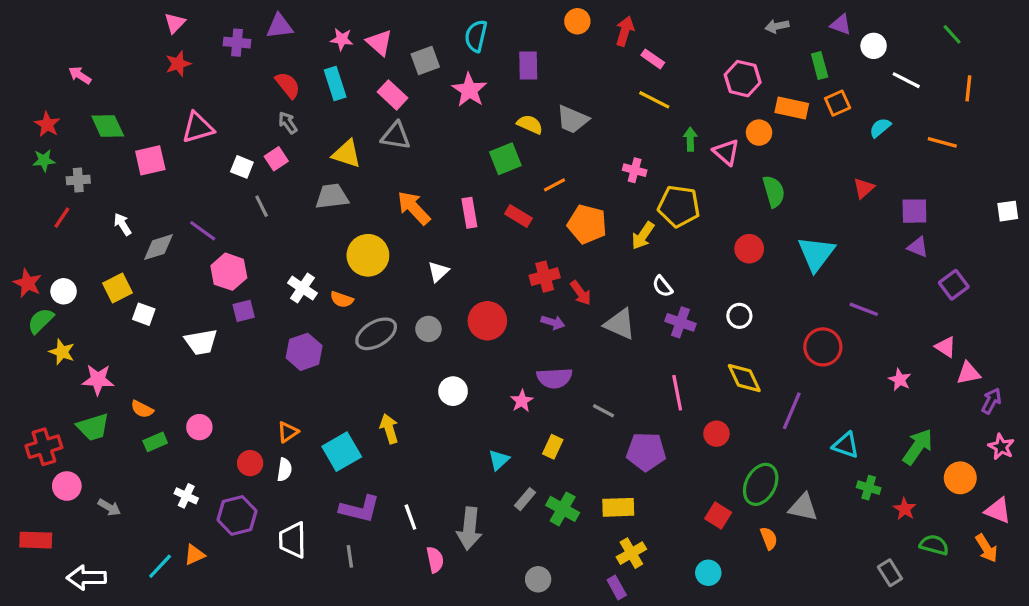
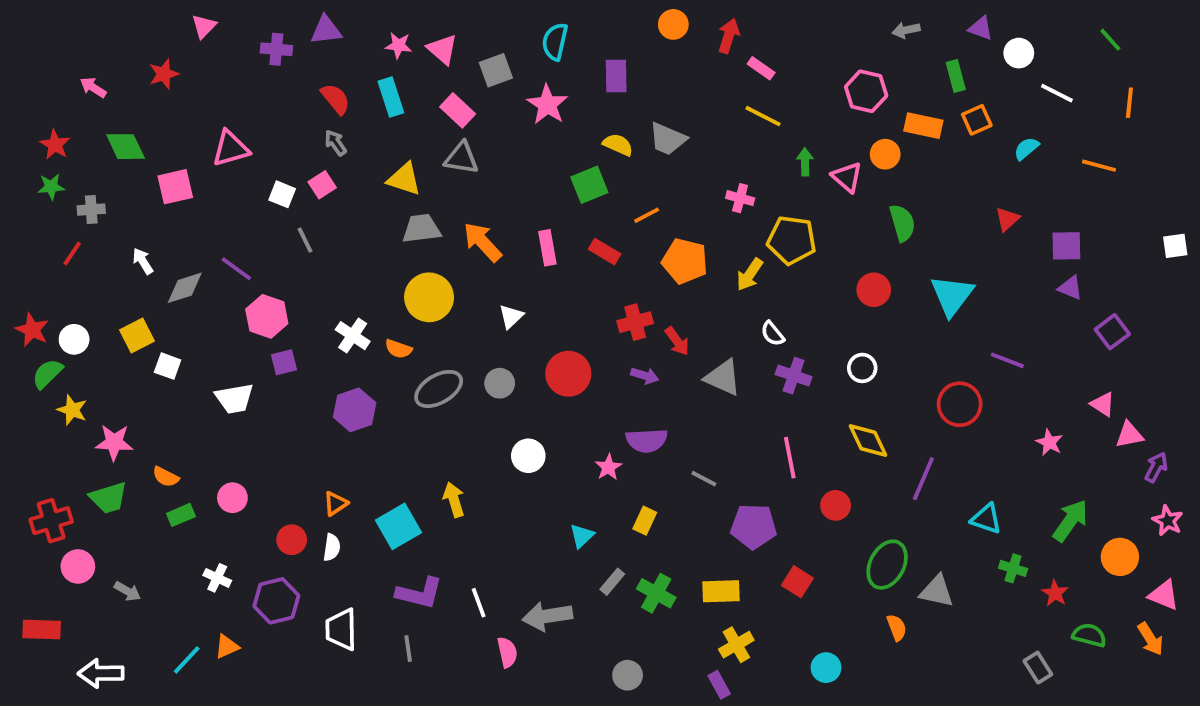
red star: (178, 64) -> (164, 74), moved
gray trapezoid: (332, 196) -> (421, 229), moved
red square: (718, 515) -> (797, 582), moved
gray arrow: (469, 529) -> (547, 616), turned 75

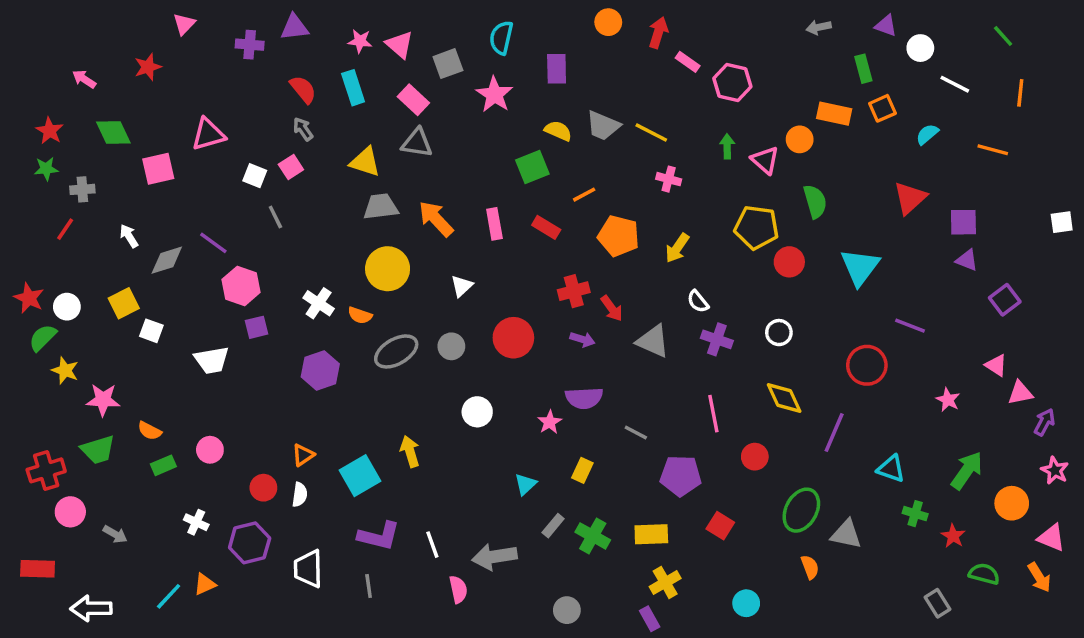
pink hexagon: (866, 91) -> (732, 83), moved
yellow line: (763, 116) -> (651, 133), moved
red triangle: (1007, 219) -> (910, 198), size x1.5
yellow pentagon: (792, 240) -> (757, 227), moved

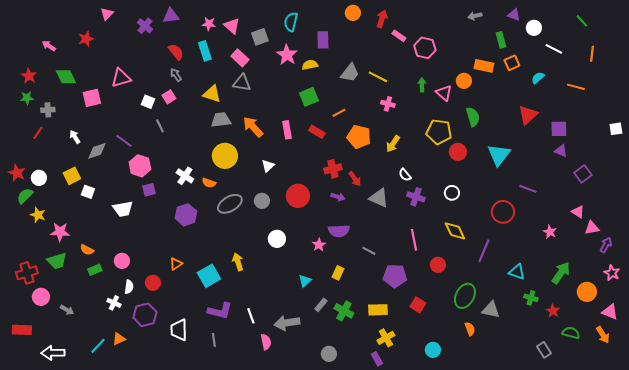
purple cross: (250, 45) -> (145, 26), turned 35
gray trapezoid: (603, 126) -> (350, 73), turned -75
yellow semicircle: (558, 131) -> (310, 65), moved, turned -35
white semicircle: (300, 495) -> (129, 287), moved

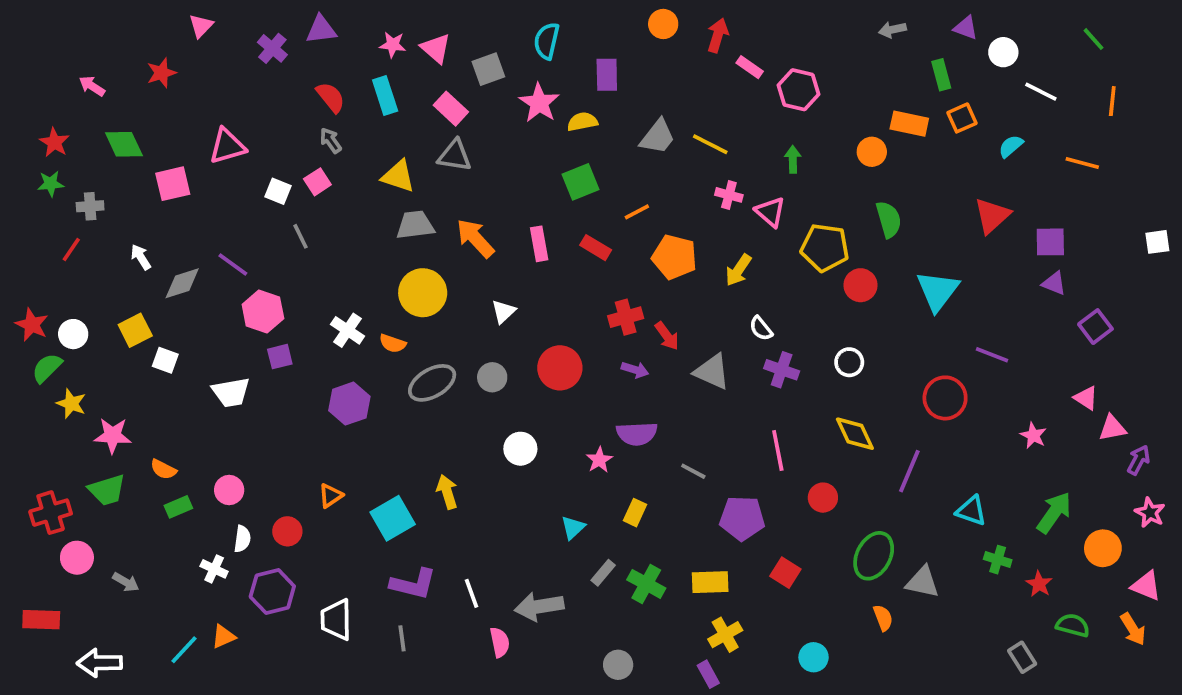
pink triangle: (444, 93) -> (770, 212), moved

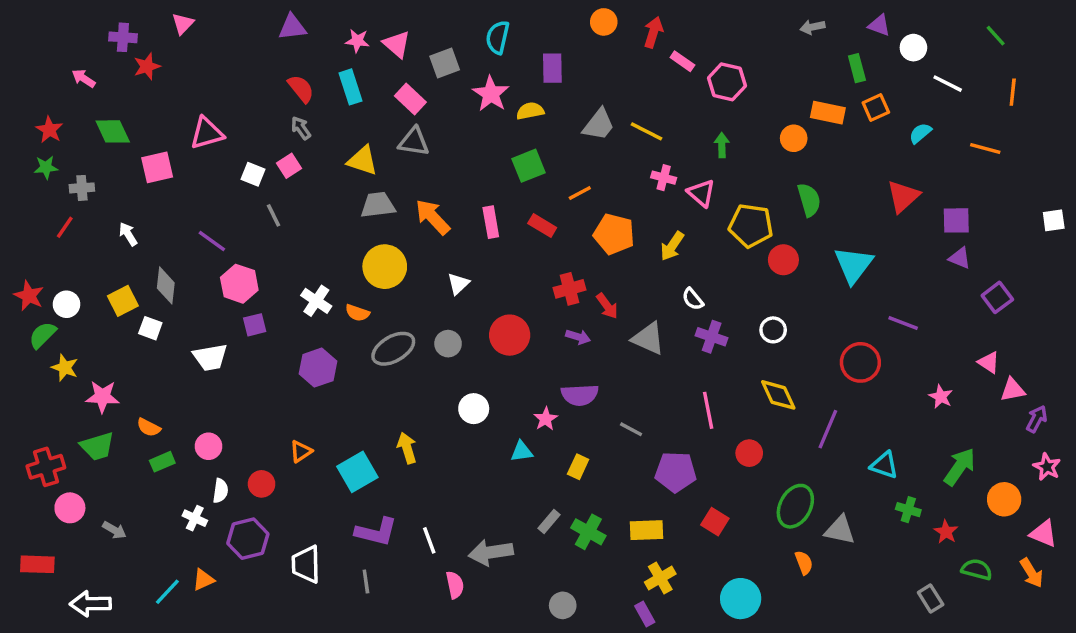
purple cross: (272, 48) -> (123, 37), moved, turned -36
gray diamond: (182, 283) -> (166, 285), moved, turned -66
cyan triangle: (573, 528) -> (522, 451), moved, turned 35
cyan circle: (814, 657) -> (741, 599), size x1.5

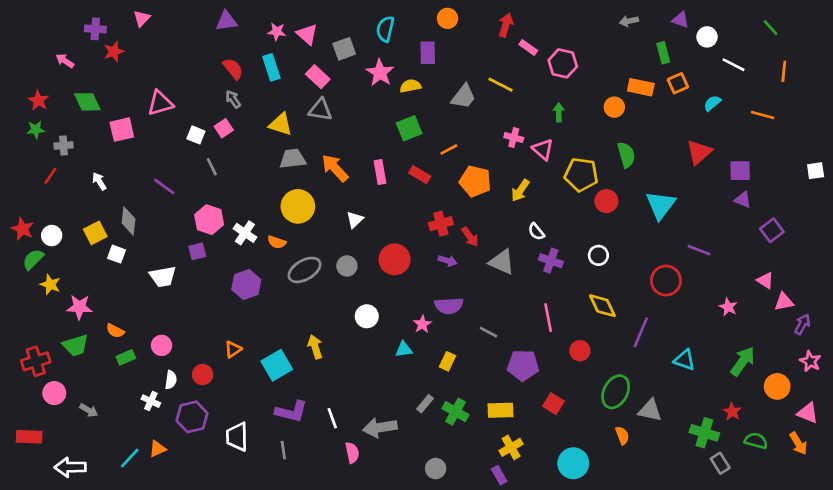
orange circle: (604, 22) -> (448, 18), moved
yellow line: (647, 131) -> (500, 85), moved
pink hexagon: (239, 284) -> (209, 220), moved
green cross: (908, 510) -> (704, 433), moved, size x1.5

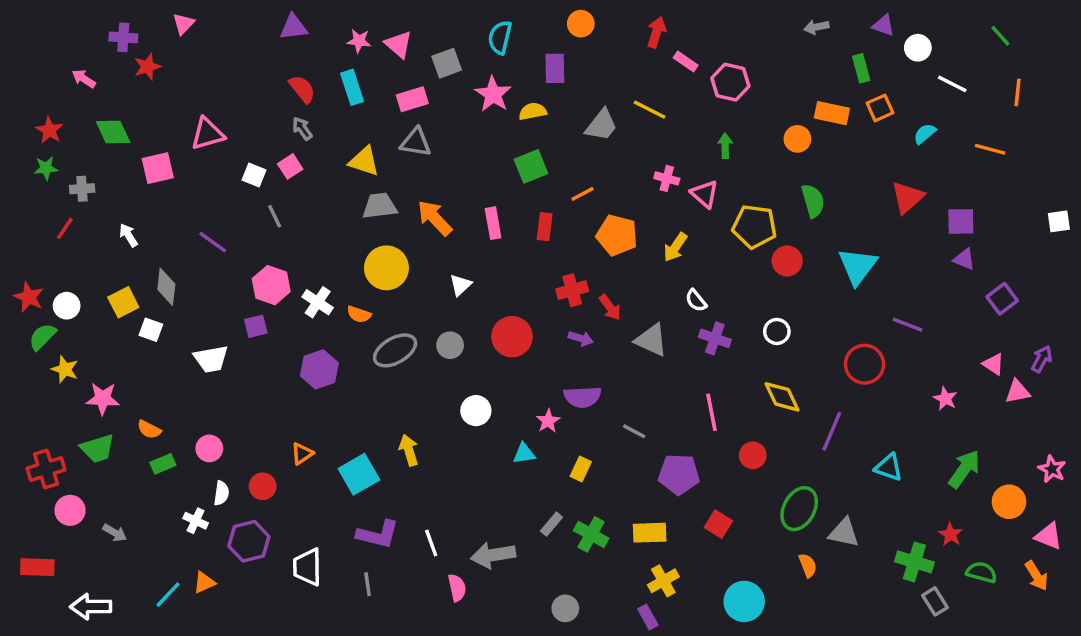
pink rectangle: (318, 77) -> (412, 99), turned -60
red rectangle: (420, 175) -> (545, 227), turned 66
purple arrow: (802, 324) -> (1042, 359), moved

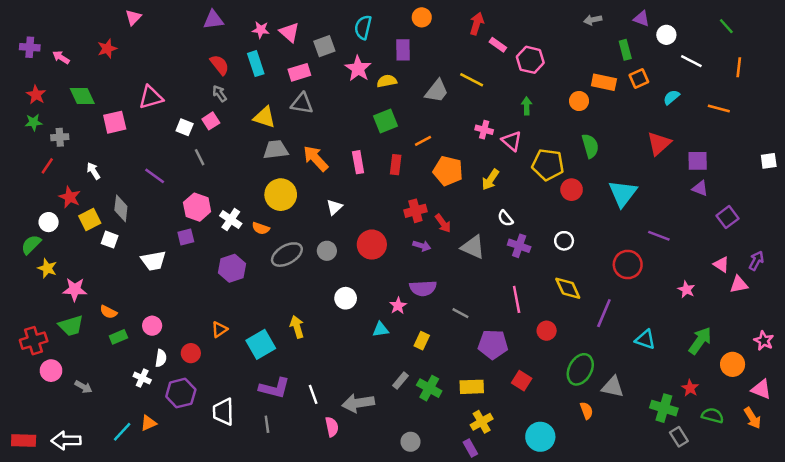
purple cross: (123, 37) -> (30, 47), moved
red star: (29, 297) -> (70, 197), moved
red rectangle: (37, 567) -> (24, 440), moved

